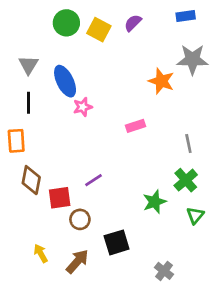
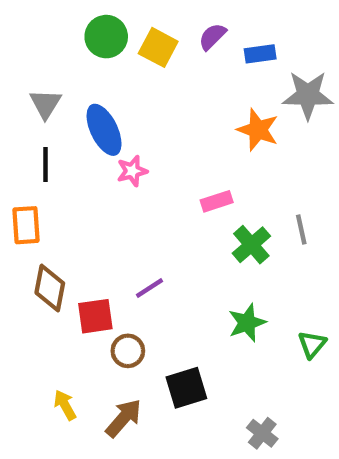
blue rectangle: (186, 16) -> (260, 54), moved
green cross: (186, 180) -> (251, 245), moved

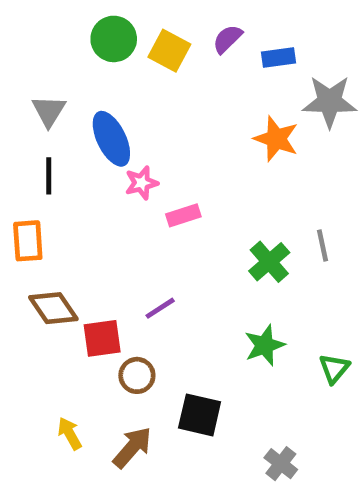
pink rectangle: (217, 201) -> (183, 215), moved
brown diamond: (50, 288) -> (53, 308), turned -45
black square: (186, 388) -> (200, 415), turned 30

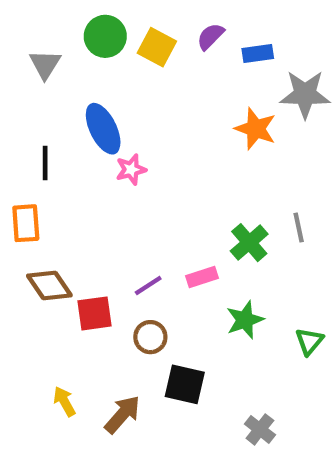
gray triangle: (49, 111) -> (45, 64), moved
pink rectangle: (183, 215) -> (202, 277), moved
brown circle: (137, 375) -> (150, 337), moved

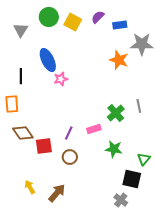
purple line: (148, 285) -> (69, 133), turned -32
green star: (245, 320) -> (114, 149), turned 30
black square: (185, 384) -> (132, 179), moved

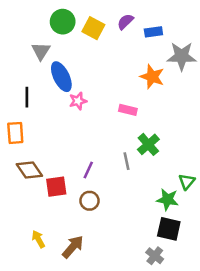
gray triangle: (21, 30) -> (41, 51), moved
gray line: (139, 106) -> (127, 161), moved
pink rectangle: (94, 129) -> (128, 110), moved, turned 32
green star: (114, 149) -> (168, 199), moved
green triangle: (144, 159) -> (187, 182), moved

